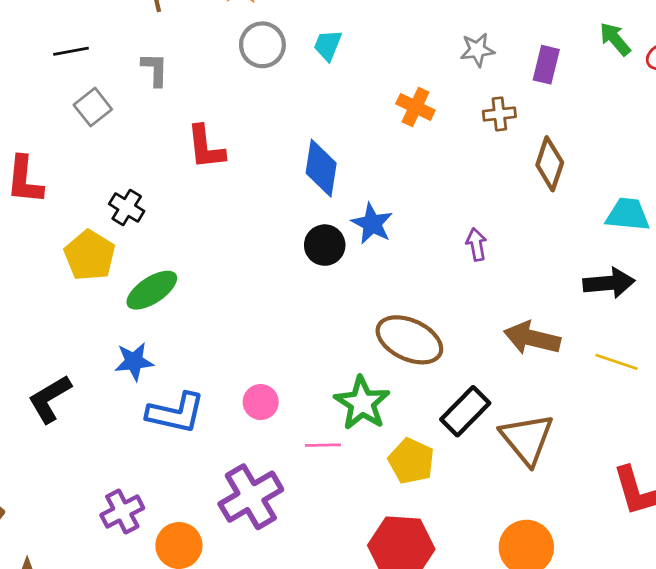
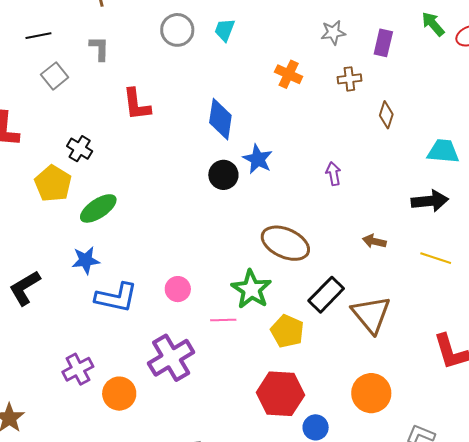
brown diamond: (550, 164) -> (386, 115), size x0.7
brown arrow: (532, 338) -> (374, 241), size x0.6

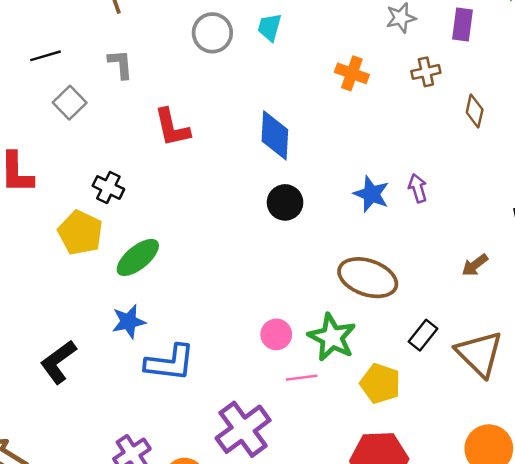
blue star: (258, 159) -> (371, 194), moved
brown arrow: (374, 241) -> (475, 265), turned -45
pink circle: (178, 289) -> (276, 334), moved
black rectangle: (326, 295) -> (423, 335), size x0.7

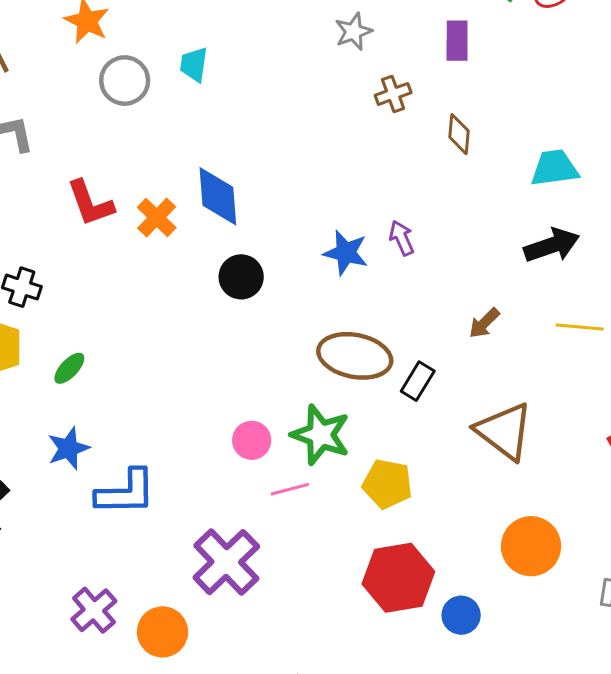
purple rectangle: (463, 25) -> (457, 41), moved
orange cross: (352, 73) -> (157, 218), moved, turned 32
green ellipse: (138, 257) -> (69, 368), size x0.6
black rectangle: (423, 335) -> (418, 381), moved

